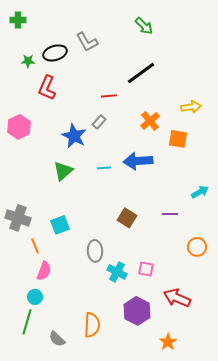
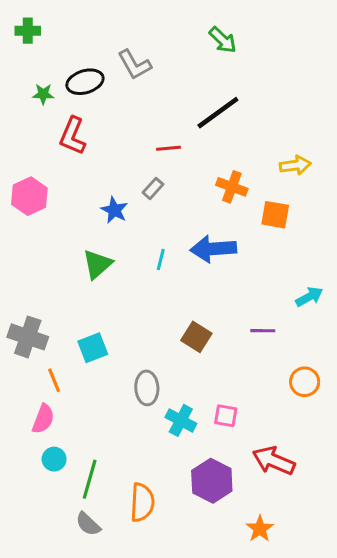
orange cross: (150, 121) -> (232, 187), turned -30
blue star: (74, 136) -> (114, 210), size x0.7
cyan line: (104, 168) -> (161, 260), turned -72
pink semicircle: (44, 271) -> (43, 419), moved
green line: (27, 322) -> (90, 479), moved

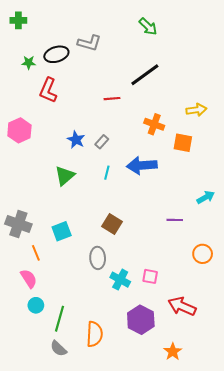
gray L-shape: (134, 65) -> (89, 43), turned -45
gray rectangle: (153, 188) -> (102, 142), moved
brown square: (196, 337) -> (112, 224), moved
pink semicircle: (43, 419) -> (29, 279), turned -54

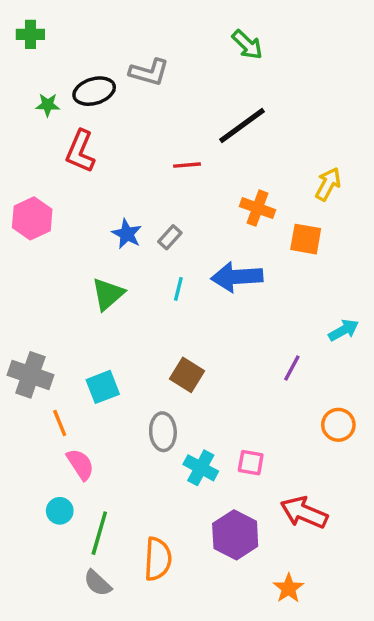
yellow arrow: (196, 110) -> (328, 184), turned -54
purple line: (175, 220) -> (292, 368), turned -63
pink semicircle: (29, 279) -> (80, 464), moved

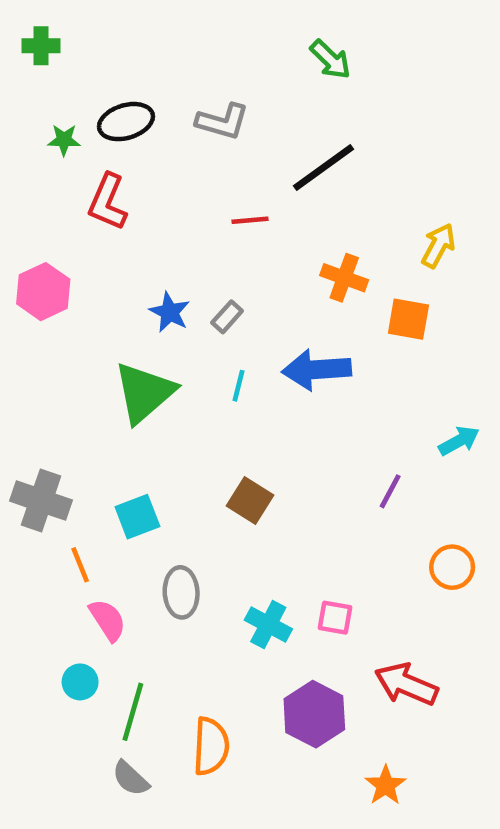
gray L-shape: (149, 72) -> (222, 122), moved
green triangle: (108, 294) -> (144, 393), size x1.4
gray ellipse: (163, 432) -> (181, 592), moved

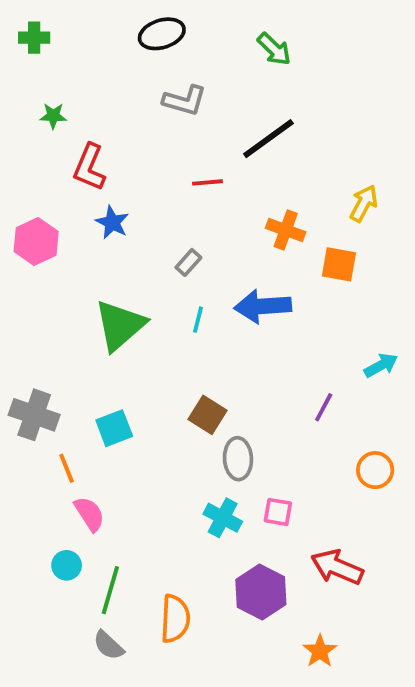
black ellipse: (126, 122) -> (162, 34), moved
blue star: (170, 312) -> (112, 222), moved
gray ellipse: (181, 592) -> (238, 459), moved

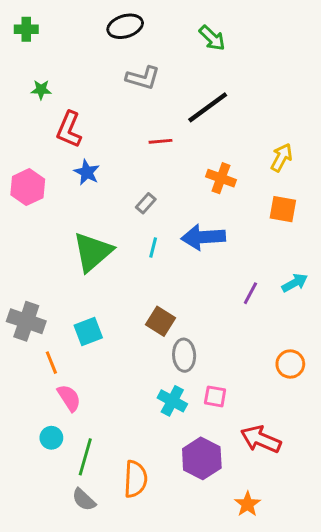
orange square: (339, 264) -> (283, 209), moved
purple line: (324, 407) -> (250, 293), moved

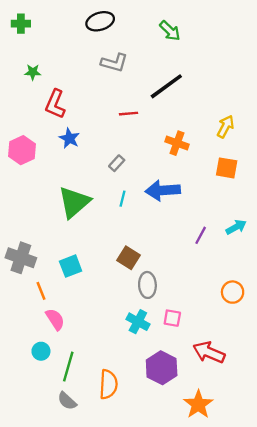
orange star: (248, 504) -> (198, 404), size x1.4

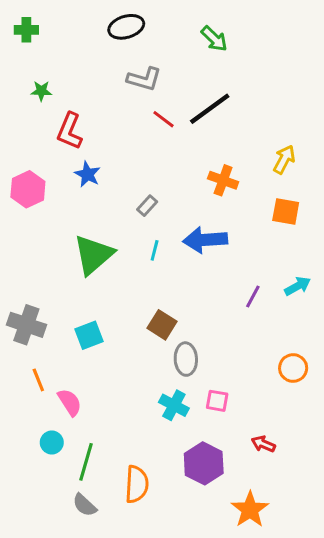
red line: (128, 114) -> (163, 119), moved, turned 42
orange line: (41, 291) -> (38, 380), moved
red arrow: (209, 352) -> (263, 444), size x0.6

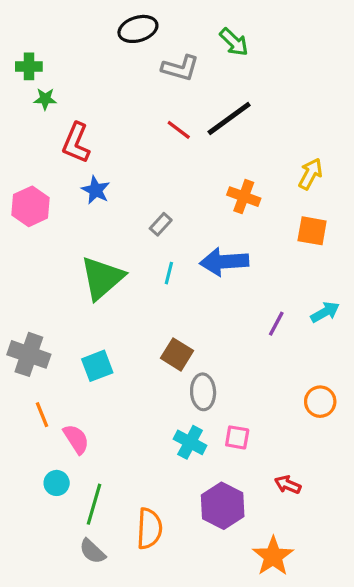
green cross: (26, 30) -> (29, 66), moved
gray L-shape: (144, 79) -> (180, 68), moved

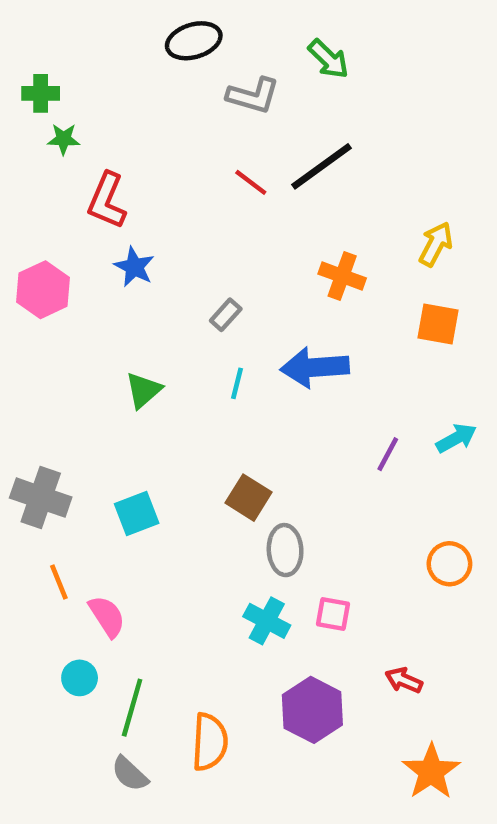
green triangle: (102, 278) -> (143, 390), size x0.6
orange star: (273, 556) -> (431, 772), moved

